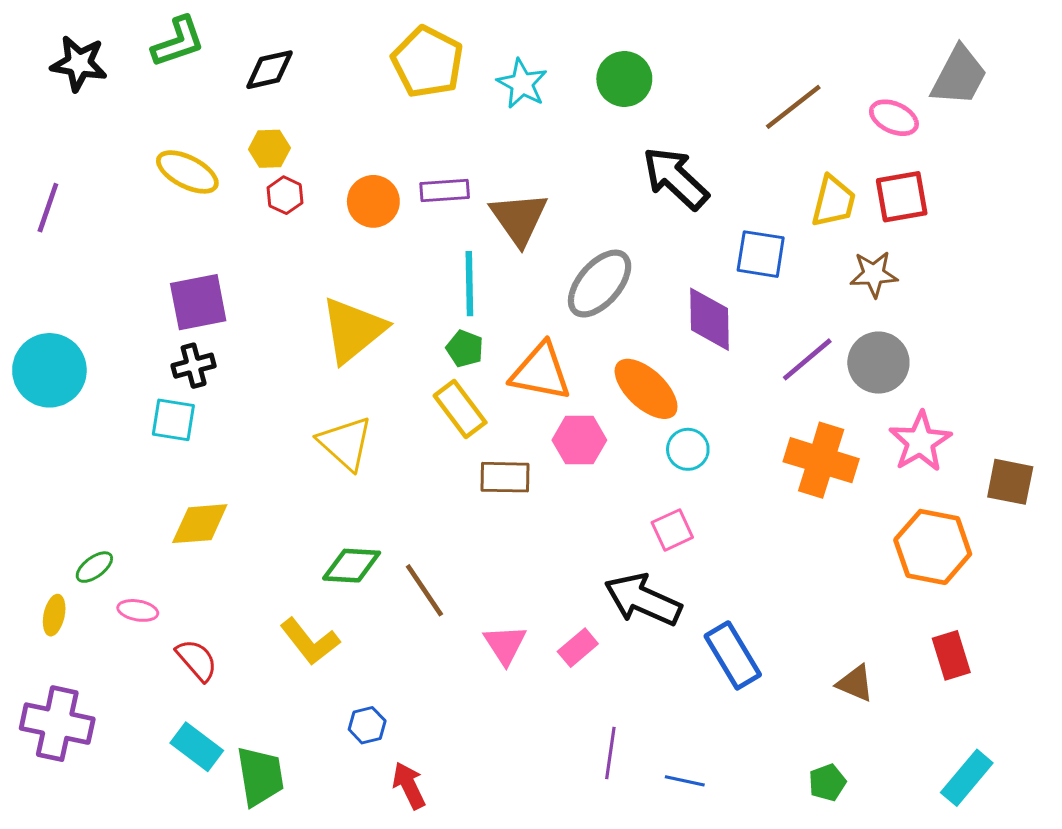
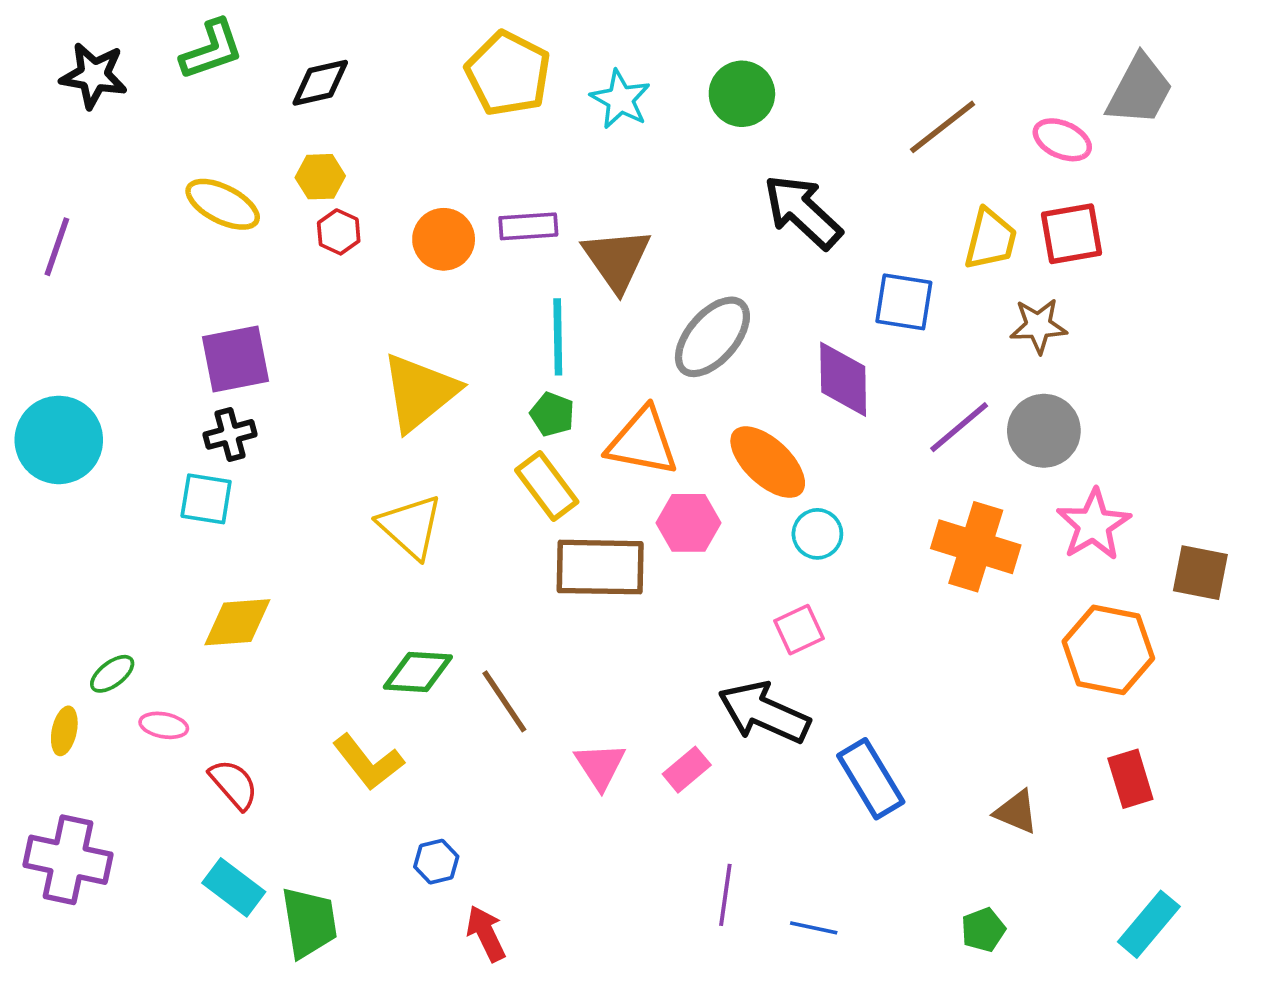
brown rectangle: (505, 477) -> (600, 567), size x1.5

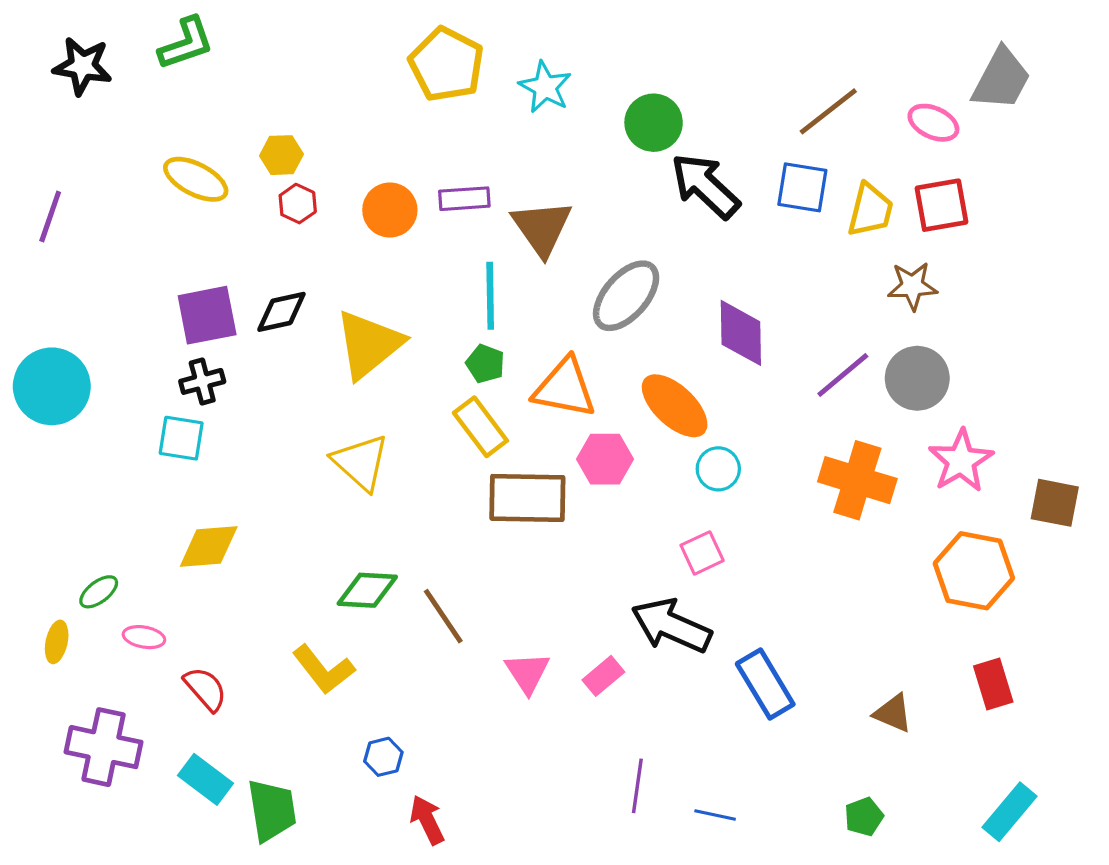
black diamond: (320, 83) -> (281, 312), moved
green circle: (742, 94) -> (654, 123), moved
blue square: (904, 302) -> (802, 187), moved
purple cross: (68, 860) -> (104, 747), moved

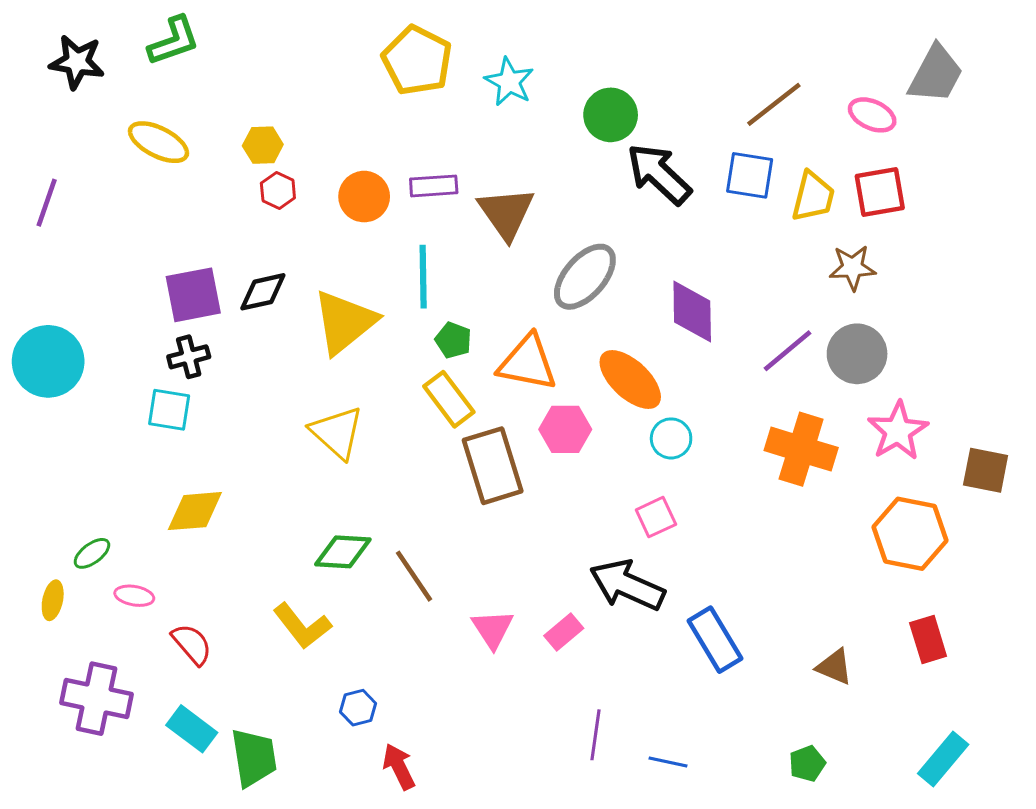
yellow ellipse: (196, 179) -> (158, 142), moved
cyan line: (490, 296) -> (423, 277), moved
brown rectangle: (527, 498) -> (493, 466), turned 72

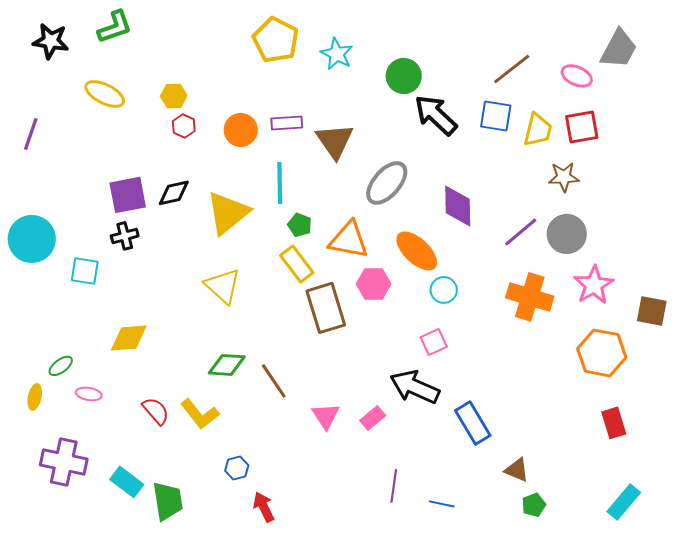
cyan square: (169, 410) -> (85, 271), moved
red semicircle: (192, 644) -> (156, 411), moved
brown triangle: (834, 667) -> (517, 470), moved

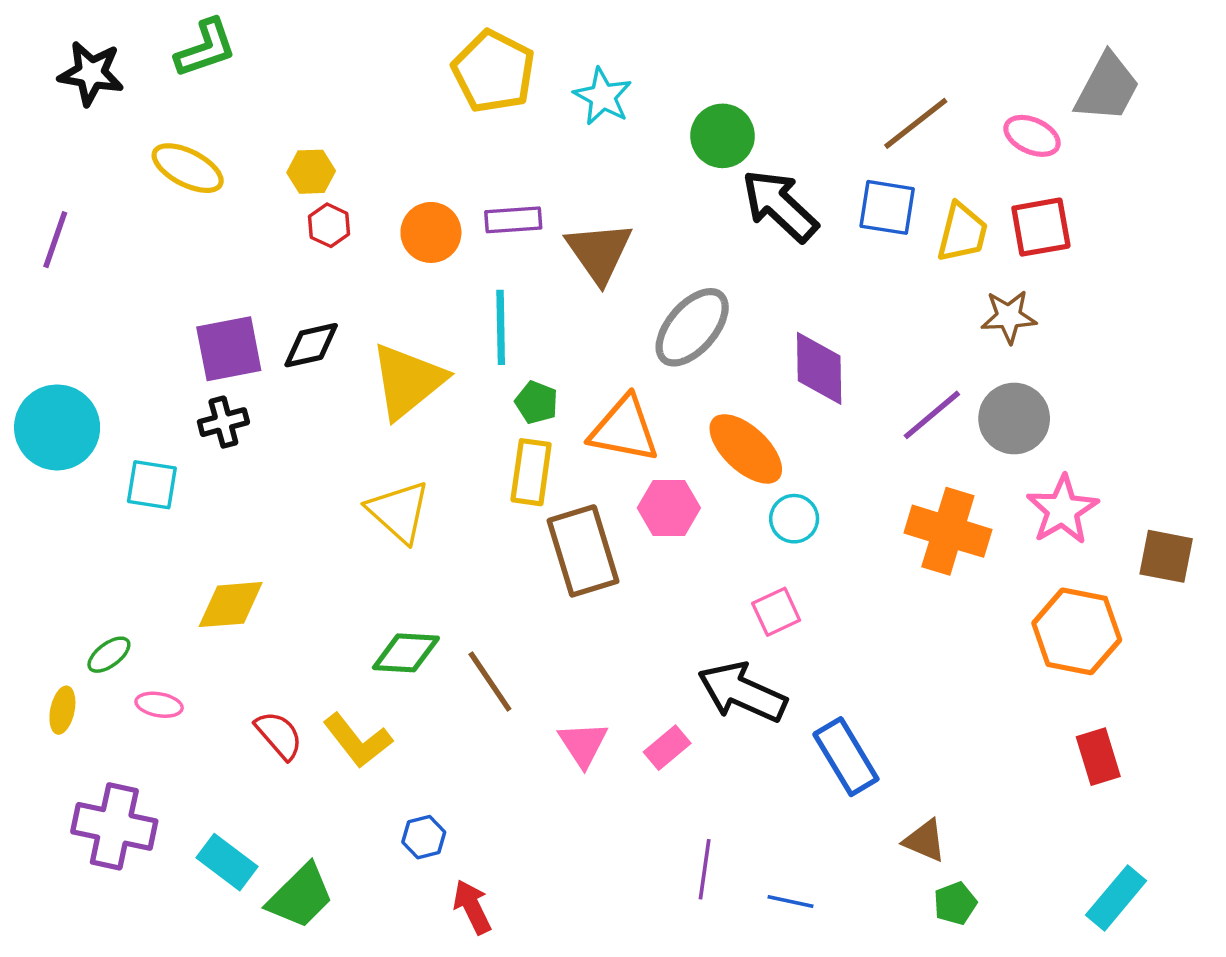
yellow rectangle: (297, 264) -> (531, 472), turned 45
green trapezoid: (168, 501) -> (300, 896), turned 54

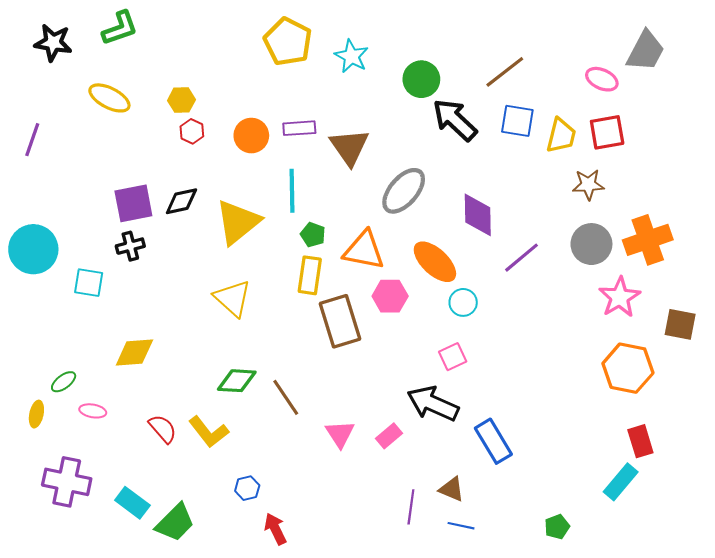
brown line: (916, 123) -> (505, 72), moved
purple line: (932, 415) -> (522, 258), moved
orange cross: (948, 531) -> (648, 240), moved, turned -36
brown triangle: (925, 841) -> (452, 489), moved
cyan rectangle: (1116, 898) -> (621, 482), moved

